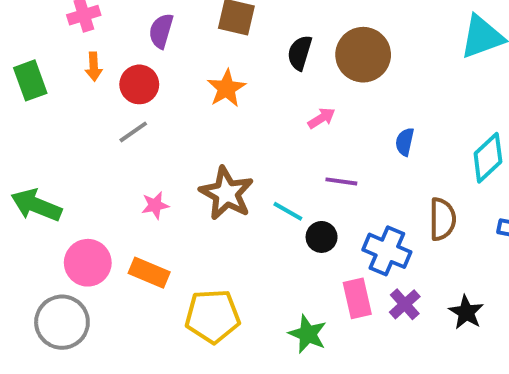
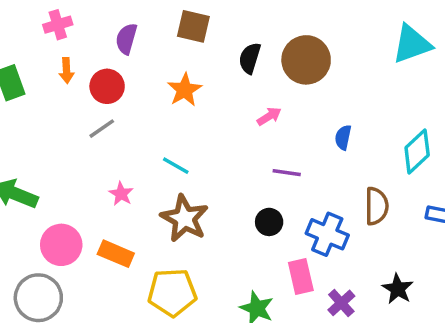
brown star: (226, 193) -> (185, 218), moved
pink star: (155, 205) -> (121, 194), turned -30
cyan line: (288, 211) -> (176, 166), moved
purple cross: (405, 304) -> (341, 303), moved

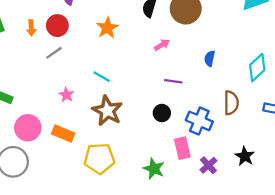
orange arrow: (67, 70) -> (31, 28), moved

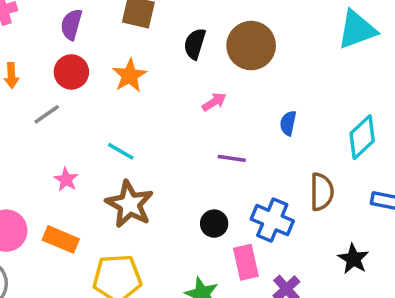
red circle: (57, 26) -> (71, 72), moved
black circle: (162, 113) -> (214, 224), moved
black star: (245, 156) -> (353, 259), moved

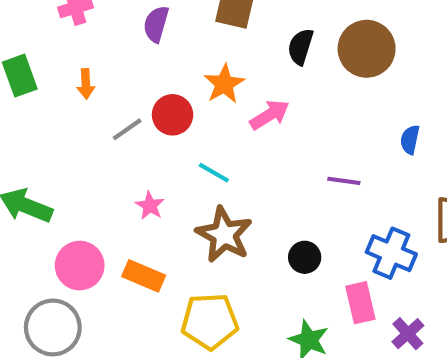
red circle: (71, 72) -> (173, 115), moved
pink arrow: (214, 102) -> (270, 115), moved, size x1.4
black circle: (214, 224) -> (305, 257), moved

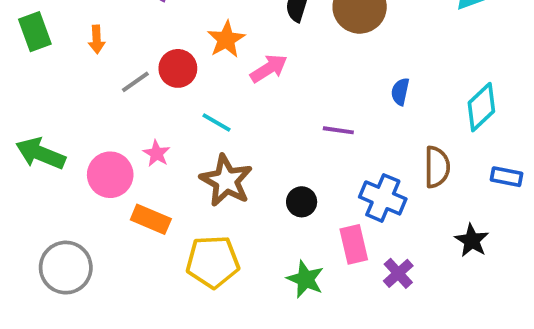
pink circle: (80, 266) -> (110, 175), moved

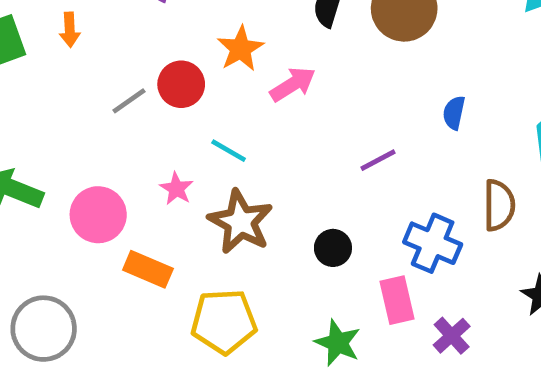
orange arrow: (97, 39) -> (70, 30), moved
purple line: (338, 130) -> (378, 160), turned -36
pink star: (157, 153) -> (176, 189), moved

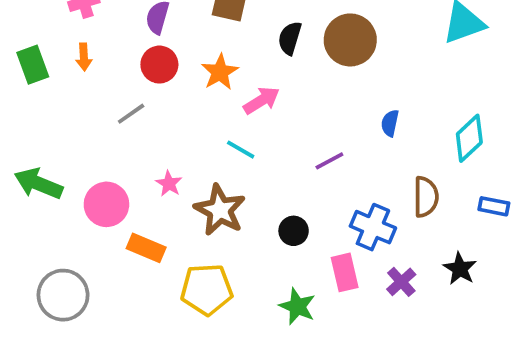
red circle: (181, 84) -> (159, 65), moved
cyan line: (229, 151) -> (241, 150), moved
purple cross: (452, 336) -> (401, 282), moved

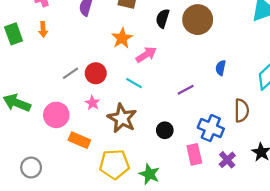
red circle: (159, 65) -> (96, 73), moved
gray line: (131, 114) -> (71, 73), moved
gray circle: (63, 295) -> (31, 168), size x0.7
green star: (297, 306) -> (149, 174), moved

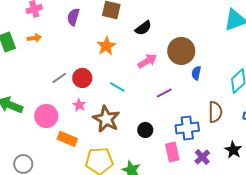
black semicircle: (163, 18) -> (143, 28), turned -144
brown circle: (198, 20) -> (181, 51), moved
orange arrow: (43, 29) -> (34, 38), turned -96
pink arrow: (146, 55) -> (147, 61), moved
blue cross: (211, 128) -> (187, 128), turned -30

